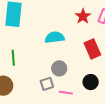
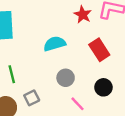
gray square: (47, 84) -> (32, 98), moved
pink line: (66, 93) -> (78, 104), turned 48

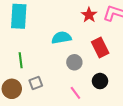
gray circle: (66, 78) -> (74, 62), moved

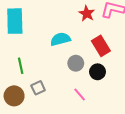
black circle: (100, 81) -> (98, 72), moved

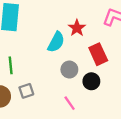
red star: (87, 13) -> (77, 28), moved
cyan semicircle: (60, 39) -> (56, 42), turned 126

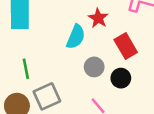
gray square: (26, 91) -> (47, 96), size x1.5

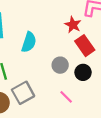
red star: (98, 18) -> (73, 25), moved
cyan semicircle: (76, 37) -> (29, 42), moved

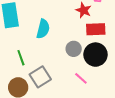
red rectangle: (85, 46) -> (96, 29), turned -54
black circle: (83, 72) -> (96, 55), size x1.5

